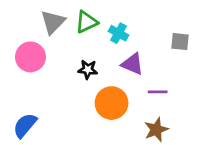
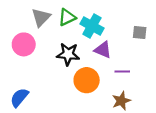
cyan cross: (118, 33) -> (92, 26), size x1.5
black star: (88, 69) -> (68, 54), size x1.5

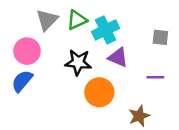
cyan cross: (92, 26) -> (106, 30), turned 35
purple line: (122, 72) -> (155, 77), moved
blue semicircle: (19, 98) -> (22, 81), moved

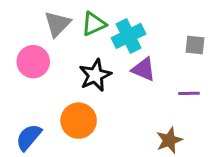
black star: (78, 62) -> (95, 75), turned -30
blue semicircle: (22, 81) -> (29, 137), moved
orange circle: (99, 92) -> (79, 121), moved

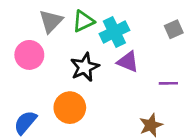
gray square: (195, 45) -> (174, 29), moved, turned -30

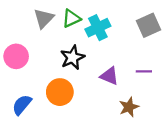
gray square: (174, 29) -> (148, 25), size x1.5
pink circle: (29, 55) -> (16, 56), moved
purple triangle: (128, 62) -> (109, 76), moved

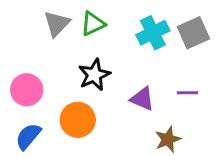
cyan cross: (98, 28) -> (153, 33), moved
pink circle: (16, 56) -> (27, 90), moved

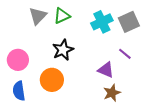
purple line: (187, 93) -> (125, 54), moved, turned 40
purple triangle: (142, 99) -> (106, 70), moved
blue semicircle: (28, 136) -> (19, 91), turned -48

